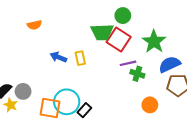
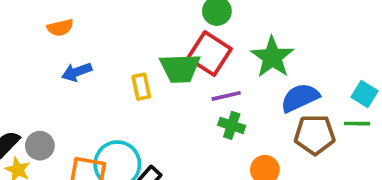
green trapezoid: (102, 32) -> (180, 68), moved
blue arrow: (58, 57) -> (77, 72), moved, turned -42
green cross: (137, 74) -> (232, 125), moved

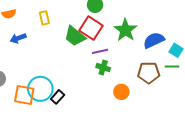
green trapezoid: (180, 68) -> (75, 36), turned 40
yellow rectangle: (141, 87) -> (44, 18), moved
blue semicircle: (300, 98) -> (154, 40), moved

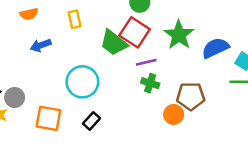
brown pentagon: (149, 73) -> (191, 96), moved
cyan circle: (40, 89) -> (82, 82), moved

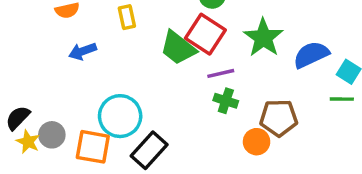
cyan circle: (82, 82) -> (120, 116), moved
gray circle: (15, 97) -> (52, 135), moved
black rectangle: (92, 121) -> (149, 150), size x1.5

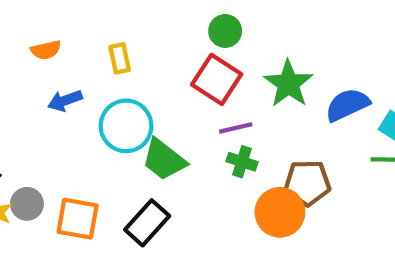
green trapezoid: (178, 48) -> (164, 160), moved
cyan circle: (120, 116) -> (126, 126), moved
orange circle: (257, 142) -> (280, 212), size x1.5

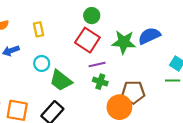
green star: (288, 84) -> (124, 42), turned -30
blue semicircle: (347, 105) -> (149, 36), moved
cyan circle: (126, 126) -> (42, 63), size x0.6

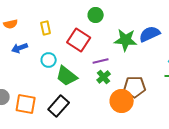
red square: (87, 40) -> (79, 40), moved
green cross: (100, 82) -> (104, 77), turned 32

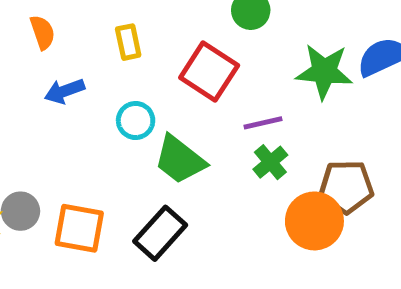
orange semicircle: (11, 24) -> (42, 32), turned -96

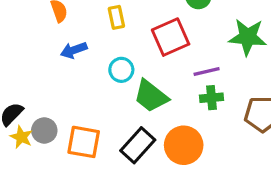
red square: (209, 71) -> (171, 37), turned 33
green cross: (270, 162) -> (212, 98), turned 35
orange circle: (314, 221) -> (184, 145), moved

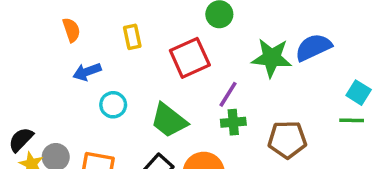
cyan circle: (121, 70) -> (113, 105), moved
purple line: (207, 71) -> (228, 94), turned -45

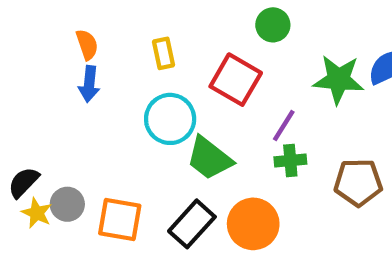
red square: (190, 58) -> (236, 80), turned -36
blue arrow: (87, 72) -> (89, 84), moved, turned -64
cyan circle: (113, 105) -> (170, 119), moved, size x1.5

